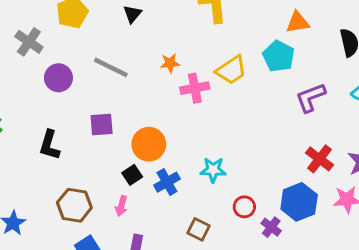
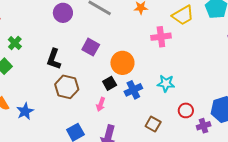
pink cross: (195, 88) -> (161, 37), moved
purple square: (102, 125) -> (91, 47), turned 30
brown hexagon: (74, 205) -> (67, 87), moved
purple cross: (271, 227) -> (204, 126), turned 32

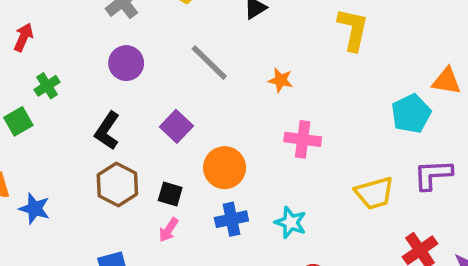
purple circle: (63, 13) -> (126, 63), moved
yellow trapezoid: (183, 15) -> (374, 193), moved
black square: (110, 83) -> (170, 194), moved, turned 32
blue star: (25, 111) -> (35, 209), turned 30

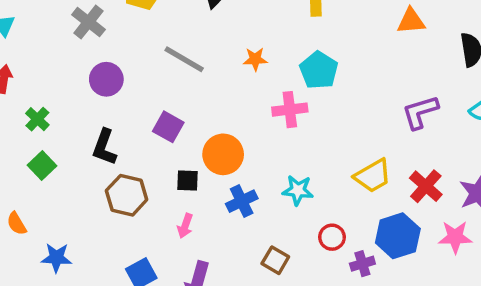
cyan pentagon: (411, 114) -> (319, 70), moved
green square: (18, 121) -> (42, 165), moved
yellow trapezoid: (374, 193) -> (373, 176), moved
black square: (170, 194) -> (188, 180), moved
blue star: (35, 209) -> (56, 258), moved

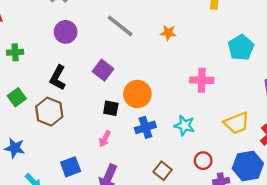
cyan pentagon: (319, 70) -> (241, 48), moved
pink cross: (290, 110) -> (202, 80), moved
green cross: (37, 119) -> (15, 52), turned 35
green square: (42, 165) -> (17, 97), moved
brown hexagon: (127, 195) -> (49, 112), moved

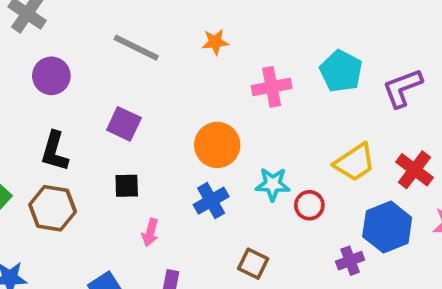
cyan pentagon: (241, 48) -> (341, 71), moved
pink cross: (202, 80) -> (272, 87), moved
orange circle: (137, 94) -> (217, 145), moved
black square: (111, 108) -> (127, 186), moved
red circle: (203, 161) -> (309, 205), moved

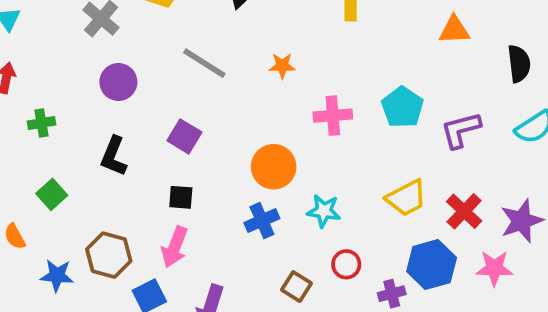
red circle: (309, 205) -> (346, 264), moved
brown hexagon: (53, 208) -> (109, 255), moved
pink arrow: (150, 232) -> (175, 247), moved, size x1.5

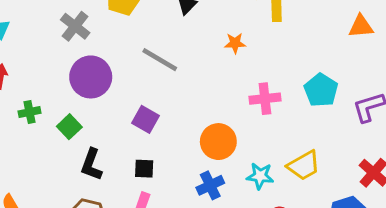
orange star: (282, 66) -> (235, 43), moved
purple circle: (118, 82) -> (91, 77), size x1.4
black L-shape: (114, 156) -> (91, 165), moved
green square: (52, 194) -> (69, 127), moved
yellow trapezoid: (406, 198) -> (304, 166), moved

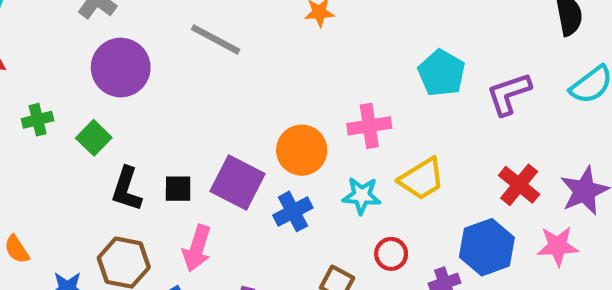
pink cross: (265, 99) -> (369, 126), moved
purple square: (145, 119) -> (237, 183), moved, size x1.4
black square: (144, 169) -> (178, 189), moved

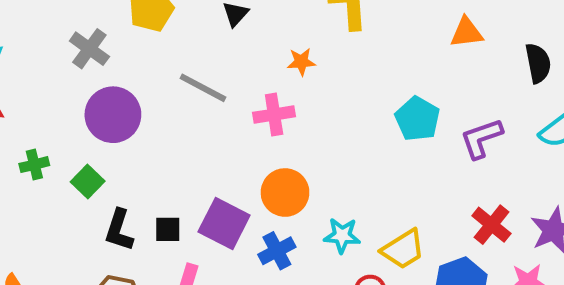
pink cross: (369, 126) -> (274, 115), moved
yellow trapezoid: (422, 179) -> (403, 249), moved

